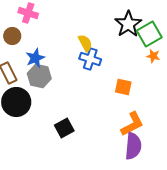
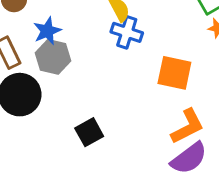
orange square: (123, 87) -> (174, 73), size x1.4
purple semicircle: (133, 146) -> (189, 158), turned 48

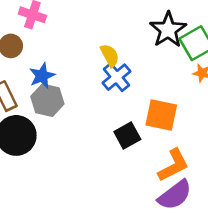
blue cross: (127, 32) -> (117, 77), turned 32
black square: (89, 132) -> (127, 135), moved

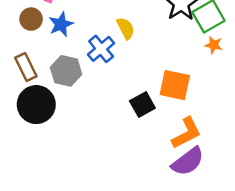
blue star: (42, 76) -> (61, 24), moved
blue cross: (117, 77) -> (101, 49), moved

